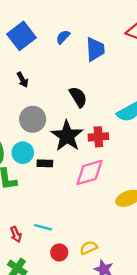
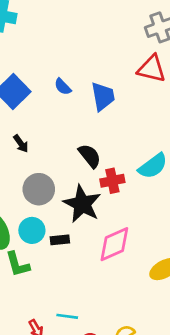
blue semicircle: (63, 37) -> (63, 87), turned -80
red cross: (98, 137) -> (112, 181), moved

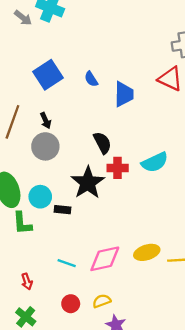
gray circle: (39, 189) -> (45, 146), moved
pink diamond: (114, 244) -> (105, 259), moved
cyan line: (67, 316) -> (67, 263), moved

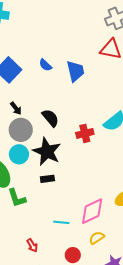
black semicircle: (102, 143) -> (50, 118), moved
black star: (88, 183) -> (47, 152), moved
cyan circle: (40, 197) -> (19, 154), moved
yellow semicircle: (102, 301) -> (97, 238), moved

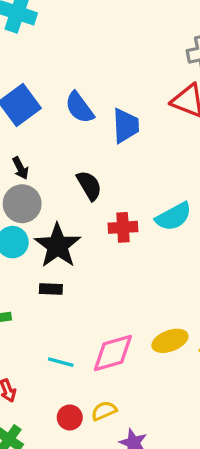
blue semicircle: (45, 65) -> (79, 108), size x1.5
black semicircle: (50, 118) -> (89, 186), moved
yellow semicircle: (97, 238) -> (104, 411), moved

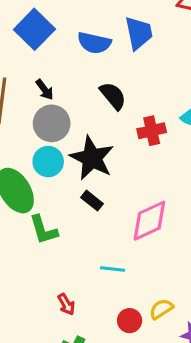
blue semicircle: (79, 108) -> (94, 43), moved, turned -32
black rectangle: (51, 289) -> (92, 201), turned 45
pink diamond: (113, 353) -> (149, 221), moved

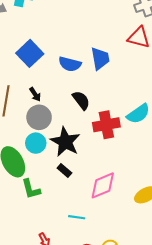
red cross: (152, 131) -> (106, 125), size x1.4

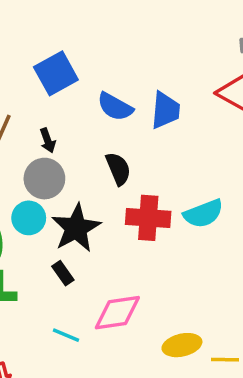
cyan line: (77, 217) -> (66, 335), moved

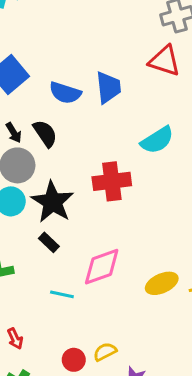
black semicircle: (118, 169) -> (45, 133), moved
cyan semicircle: (203, 214) -> (157, 140), moved

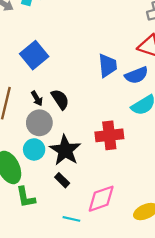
blue semicircle: (65, 93) -> (136, 75), moved, turned -40

